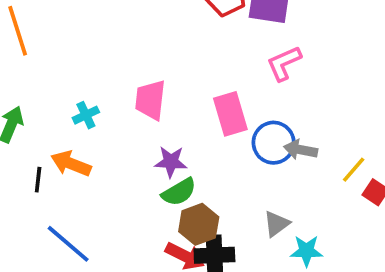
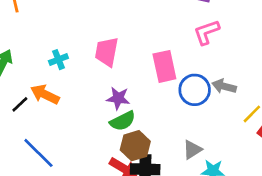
gray arrow: (301, 150) -> (224, 86), moved
black line: (38, 180) -> (20, 104), turned 36

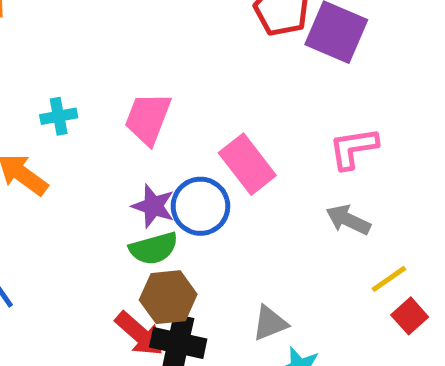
pink L-shape: (207, 32) -> (353, 148), moved
pink rectangle: (164, 66) -> (247, 164), turned -36
blue circle: (195, 90) -> (200, 206), moved

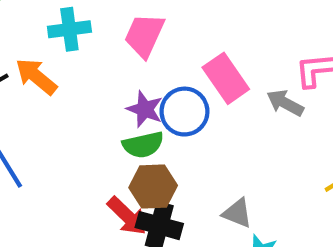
cyan cross: (59, 116) -> (69, 29), size x1.4
gray arrow: (348, 220) -> (285, 103), moved
gray triangle: (270, 323) -> (237, 213), turned 40

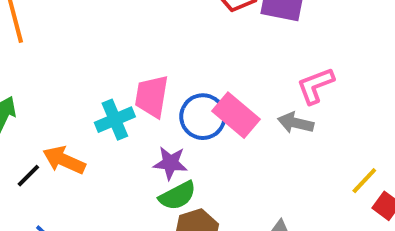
cyan cross: (69, 29) -> (115, 120), moved
blue circle: (184, 112) -> (203, 117), moved

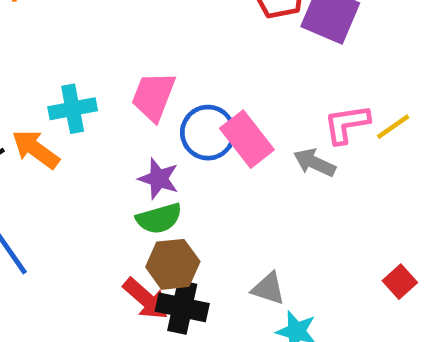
cyan cross: (115, 120) -> (73, 109), moved
yellow line: (364, 181) -> (393, 127), moved

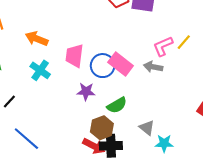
cyan cross: (73, 109) -> (40, 70), turned -30
orange arrow: (36, 149) -> (37, 39), moved
green semicircle: (159, 218) -> (117, 105), moved
gray triangle: (268, 289) -> (147, 128), turned 35

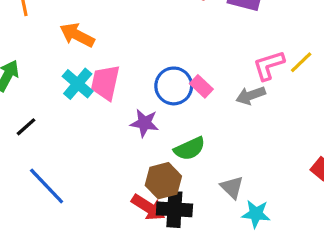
pink trapezoid: (74, 56) -> (105, 83), moved
pink rectangle: (121, 64) -> (201, 86), size x0.6
gray arrow: (153, 67) -> (251, 95), turned -36

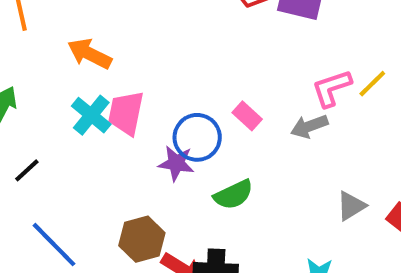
blue circle: (174, 86) -> (197, 137), moved
brown hexagon: (163, 181) -> (142, 239), moved
gray triangle: (232, 187) -> (351, 206), moved, turned 45

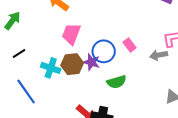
cyan cross: (91, 115) -> (51, 68), moved, turned -30
brown hexagon: (142, 239) -> (72, 64), moved

